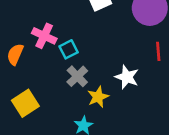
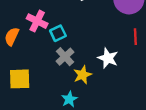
yellow square: (25, 103) -> (20, 79), turned 30

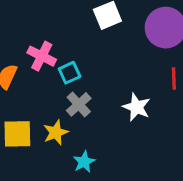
yellow star: (82, 75) -> (56, 132), moved

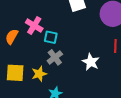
cyan square: (70, 73) -> (51, 37), turned 32

